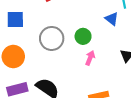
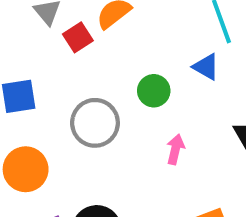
green circle: (83, 36) -> (154, 91), moved

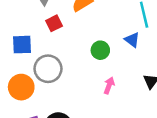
red square: (78, 37) -> (54, 23), moved
gray circle: (95, 123) -> (48, 69), moved

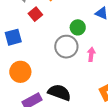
gray circle: (48, 69) -> (66, 47), moved

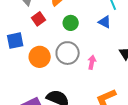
green circle: (78, 27) -> (71, 23), moved
orange circle: (20, 72) -> (40, 57), moved

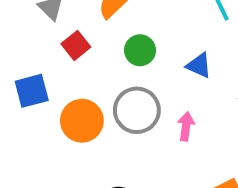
blue triangle: (105, 22) -> (199, 65), moved

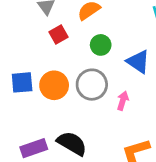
blue triangle: (199, 65) -> (138, 62), size x1.4
blue square: (32, 91) -> (22, 82), moved

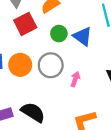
red square: (59, 35) -> (25, 24), size x1.5
blue triangle: (138, 62) -> (83, 36), moved

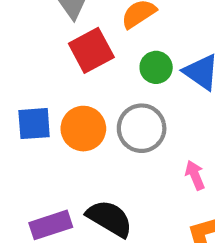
pink arrow: (75, 79) -> (195, 175), moved, turned -40

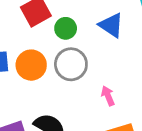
green circle: (156, 67) -> (66, 28), moved

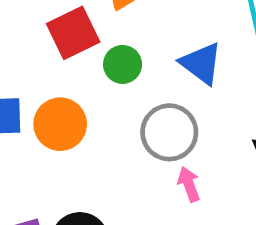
gray circle: (71, 64) -> (169, 132), moved

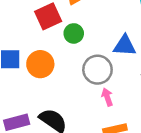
blue triangle: (201, 63) -> (125, 46), moved, turned -35

